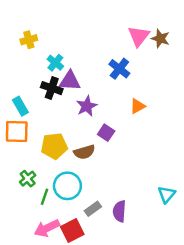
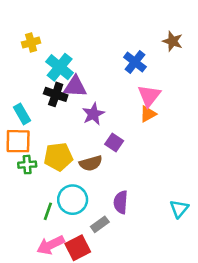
pink triangle: (139, 36) -> (149, 96), moved
cyan cross: (55, 63) -> (60, 67), size x1.5
blue cross: (119, 69) -> (135, 62), moved
green cross: (28, 179) -> (27, 165), moved, turned 35
purple semicircle: (119, 211) -> (121, 202), moved

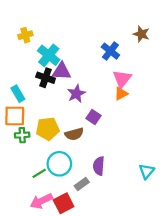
green line: (48, 211) -> (39, 173), turned 40

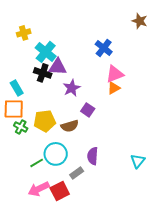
brown star: (141, 34) -> (140, 21), moved
pink triangle: (122, 79) -> (115, 74), turned 30
green cross: (22, 135) -> (21, 127), turned 32

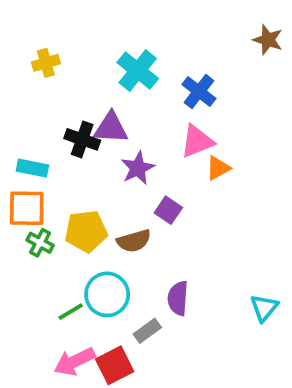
cyan cross: (46, 52) -> (138, 70), moved
pink triangle: (115, 74) -> (197, 141), moved
cyan rectangle: (17, 88) -> (32, 168), turned -49

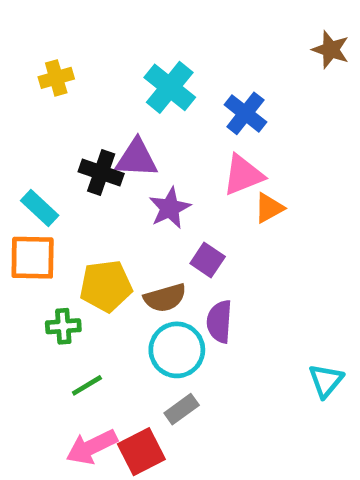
cyan rectangle: (32, 168) -> (40, 208), turned 32
green cross: (40, 243) -> (63, 326), moved, turned -32
cyan circle: (107, 294) -> (177, 350), moved
purple semicircle: (178, 298) -> (219, 322), moved

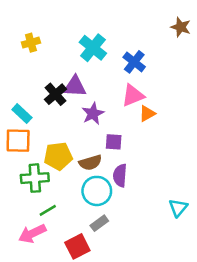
black cross: (101, 173) -> (55, 94), turned 30
purple square: (208, 260) -> (114, 142), turned -30
green cross: (63, 326) -> (35, 178), size x1.5
pink arrow: (92, 447) -> (32, 234), moved

